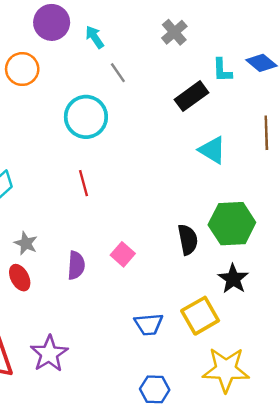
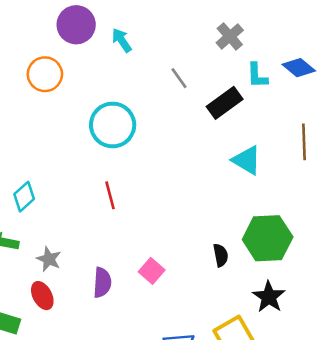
gray cross: (174, 32) -> (230, 36), moved
gray line: (118, 73) -> (179, 78), moved
black semicircle: (188, 240) -> (221, 255), size x0.7

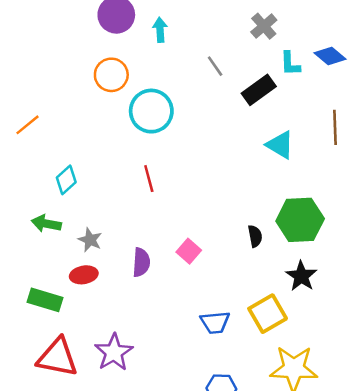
cyan arrow: (122, 40) -> (160, 30), turned 30
orange circle: (45, 74) -> (111, 75), moved
red ellipse: (42, 296) -> (84, 275), turned -72

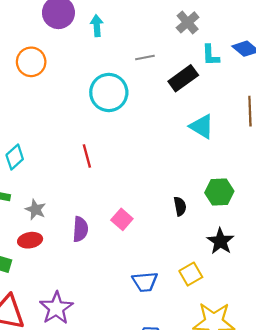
gray line: (215, 66) -> (145, 57), turned -66
orange circle: (111, 75) -> (31, 62), moved
cyan circle: (151, 111) -> (109, 92), moved
green hexagon: (300, 220) -> (219, 192), size x0.7
yellow square: (268, 314) -> (191, 274), size x0.7

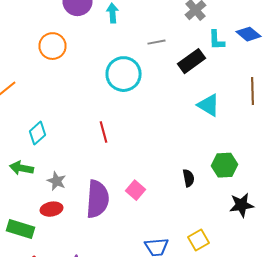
purple semicircle: (80, 229) -> (98, 199), size x1.6
black star: (220, 241) -> (242, 205), moved, turned 30

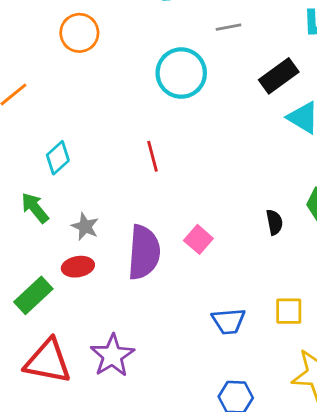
black rectangle: (192, 61) -> (279, 76), moved
green arrow: (22, 168) -> (35, 208), turned 40
green rectangle: (20, 229) -> (33, 295), turned -60
yellow square: (198, 240) -> (289, 311), turned 30

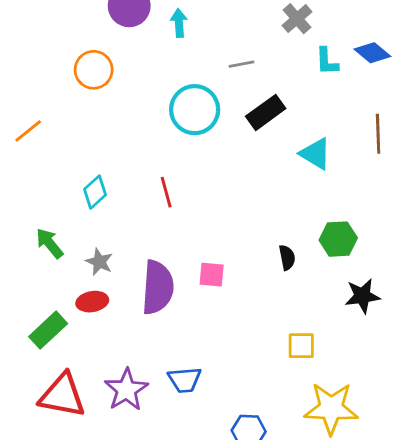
black rectangle: (279, 76) -> (266, 112), moved
cyan diamond: (58, 158) -> (95, 192), moved
pink square: (198, 239) -> (212, 275), turned -36
blue trapezoid: (229, 321) -> (185, 380), moved

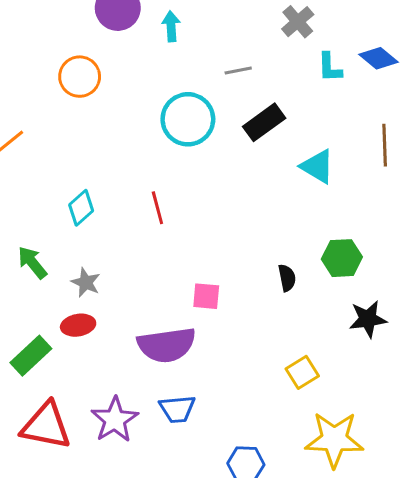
purple semicircle: (158, 287) -> (167, 345), moved, turned 78
yellow square: (301, 346) -> (302, 372), turned -32

